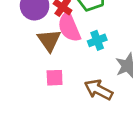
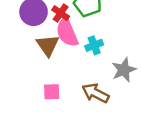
pink square: (55, 78) -> (52, 92), moved

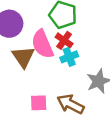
red cross: (61, 13) -> (64, 40), moved
pink square: (52, 92) -> (39, 103), moved

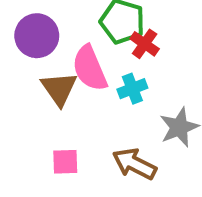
red cross: (64, 40) -> (145, 44), moved
pink square: (39, 103) -> (65, 162), moved

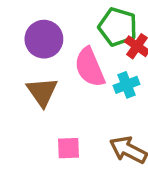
brown triangle: (59, 89) -> (42, 92), moved

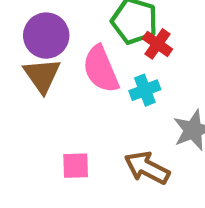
brown triangle: (42, 92) -> (42, 75), moved

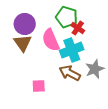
cyan cross: (145, 90) -> (72, 50), size x1.6
brown arrow: (147, 168) -> (70, 73), moved

